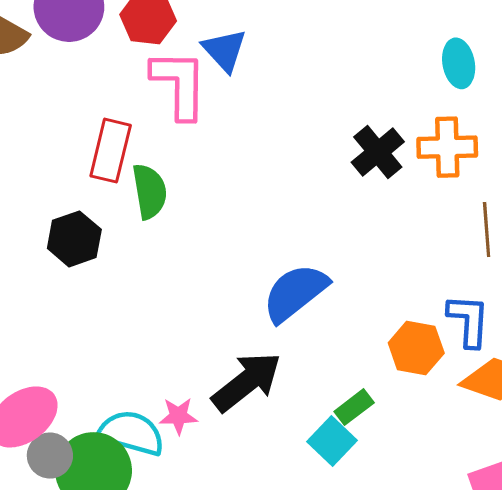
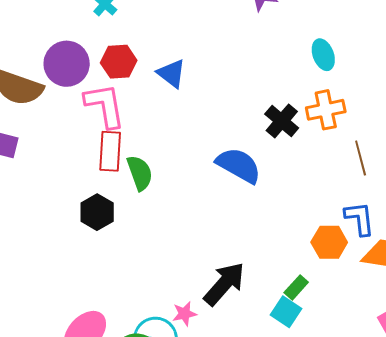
pink L-shape: (179, 84) -> (105, 106), moved
blue semicircle: (295, 293) -> (239, 165), moved, turned 78

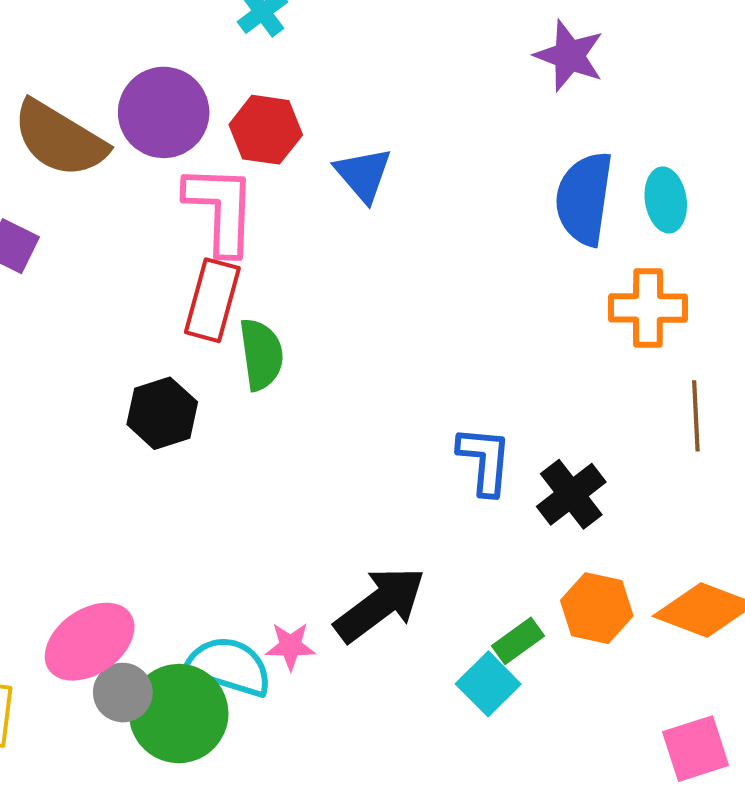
black cross: (282, 121) -> (571, 494), moved
blue semicircle: (239, 165) -> (584, 199), moved, turned -123
blue L-shape: (360, 219) -> (485, 460), moved
orange hexagon: (329, 242) -> (597, 608), moved

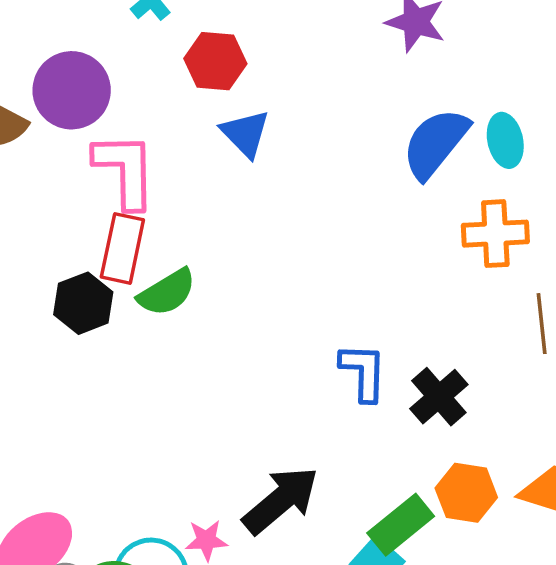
red hexagon: (266, 130) -> (215, 61), moved
blue semicircle: (584, 199) -> (435, 143), turned 34
green semicircle: (261, 354) -> (167, 292), turned 70
black hexagon: (162, 413) -> (83, 303), moved
green rectangle: (518, 641) -> (401, 525), size x1.5

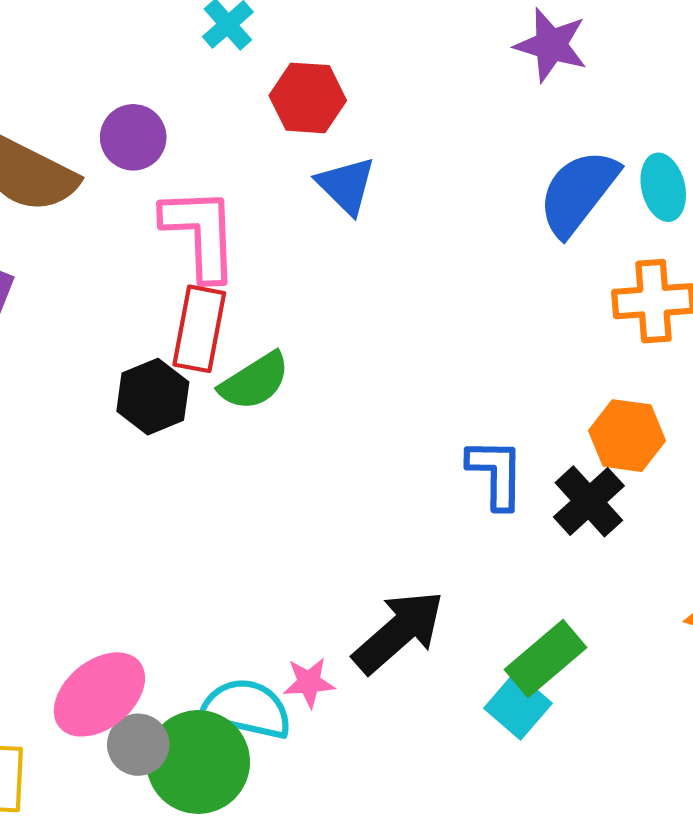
purple circle: (72, 90) -> (133, 137), size x0.7
orange hexagon: (466, 493) -> (627, 436), moved

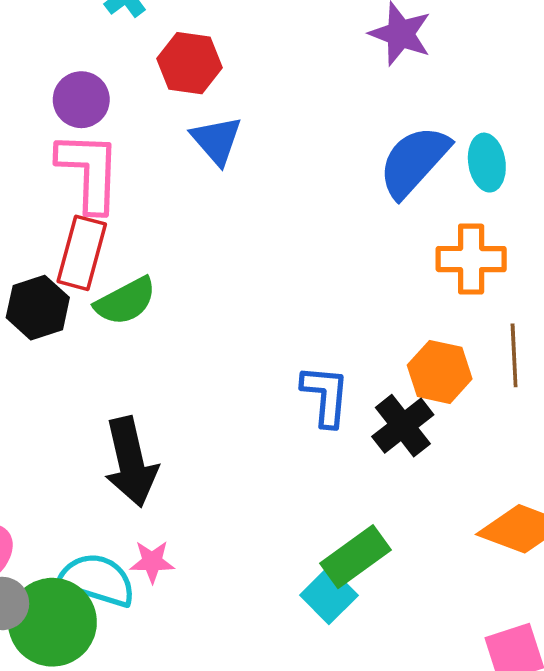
purple circle: (133, 137) -> (81, 100), moved
black arrow: (399, 632) -> (131, 462), moved, turned 114

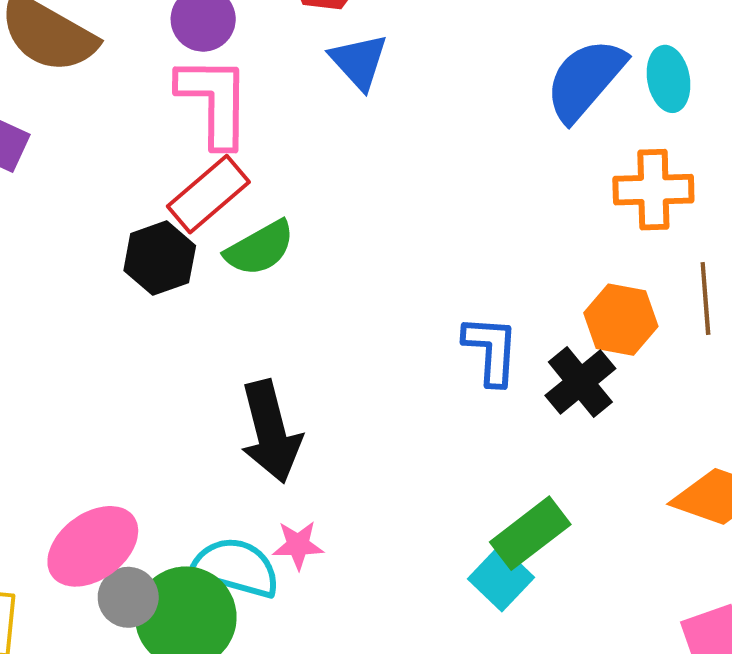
red rectangle: (82, 253) -> (208, 194), turned 36

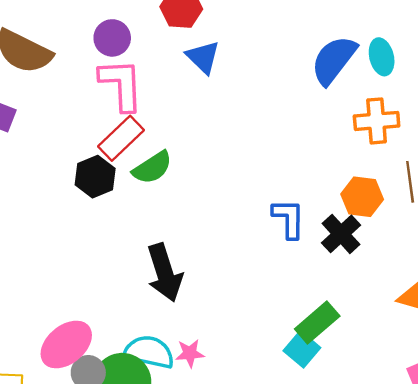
pink star: (298, 545) -> (190, 353), moved

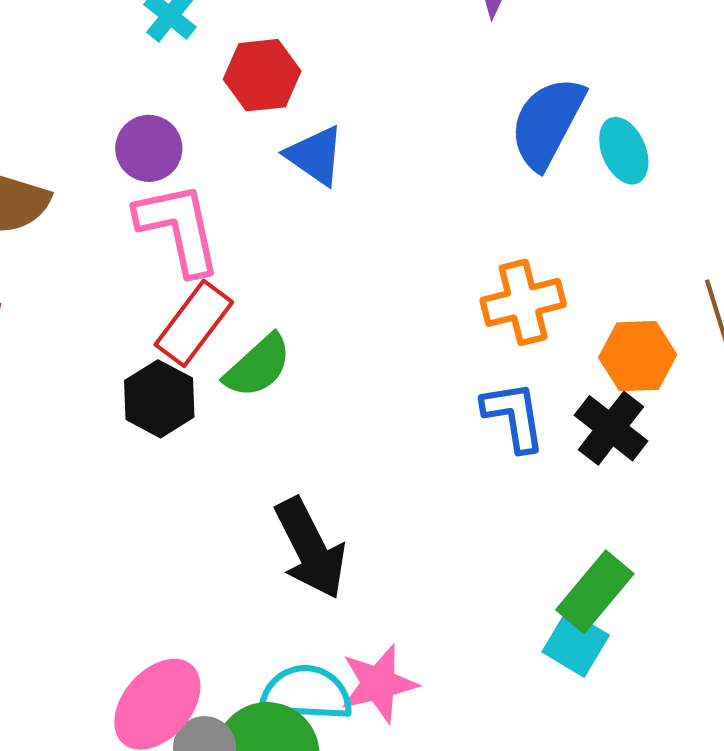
cyan ellipse: (382, 57) -> (624, 151), moved
orange cross: (377, 121) -> (523, 302), moved
pink star: (190, 353) -> (379, 684), size x1.5

